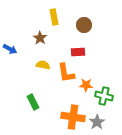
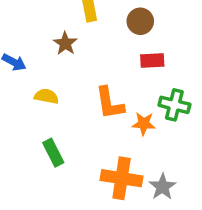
red rectangle: (78, 52) -> (152, 61), moved
yellow semicircle: (43, 65) -> (46, 96), moved
green cross: (104, 96) -> (174, 105), moved

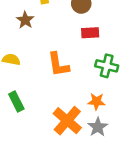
orange star: (144, 124) -> (96, 101), moved
orange cross: (122, 178) -> (67, 121), turned 32

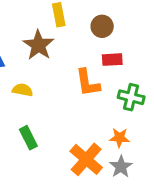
brown star: (25, 20) -> (38, 45), size x1.5
orange L-shape: (58, 65) -> (88, 83), moved

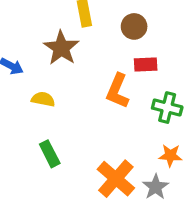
orange L-shape: (88, 83) -> (118, 91), turned 32
orange star: (119, 138) -> (170, 155), moved

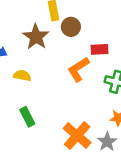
brown circle: (134, 26) -> (71, 27), moved
orange L-shape: (118, 91) -> (78, 69), turned 35

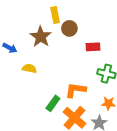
orange L-shape: (78, 69) -> (76, 90), moved, turned 40
green rectangle: (27, 117) -> (53, 103), moved, turned 63

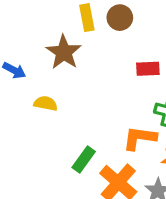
brown circle: (69, 28) -> (120, 18), moved
orange L-shape: (76, 90) -> (140, 138), moved

